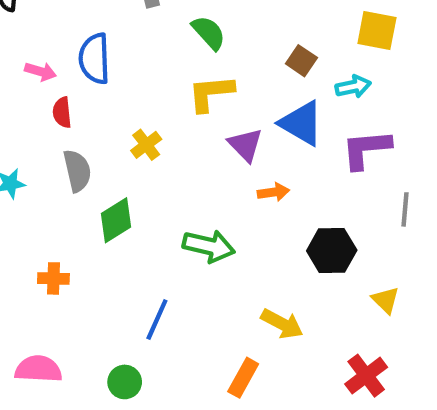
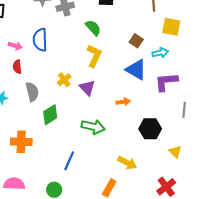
yellow L-shape: (211, 93) -> (94, 56), turned 120
red semicircle: (62, 112) -> (17, 67), moved
purple triangle: (245, 145) -> (87, 88), moved
orange cross: (53, 278) -> (21, 142), size x1.5

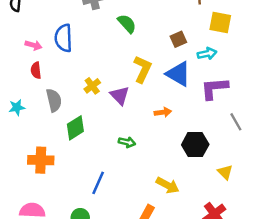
brown square: (136, 41) -> (178, 39), turned 32
yellow L-shape: (94, 56) -> (142, 69), moved
gray line: (184, 110) -> (236, 122), turned -35
green arrow: (93, 127) -> (127, 142), size x0.6

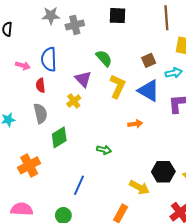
green semicircle: (127, 24) -> (104, 58), moved
red semicircle: (36, 70) -> (40, 85), moved
purple triangle: (120, 95) -> (83, 79), moved
black hexagon: (195, 145) -> (163, 172), moved
orange cross: (41, 160) -> (29, 165), turned -30

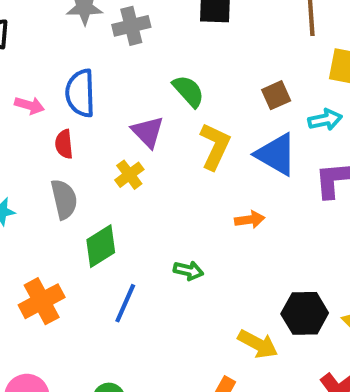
blue line: (79, 185) -> (125, 303), moved

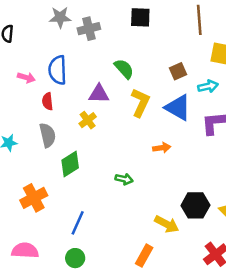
purple triangle: (148, 132) -> (99, 94), turned -45
blue line: (125, 303) -> (78, 223), moved

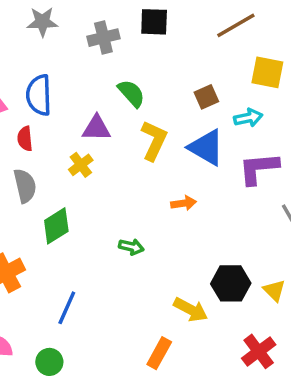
brown line: (199, 20) -> (236, 25), turned 64
gray cross: (89, 29) -> (103, 38), moved
green circle: (75, 258) -> (49, 362), moved

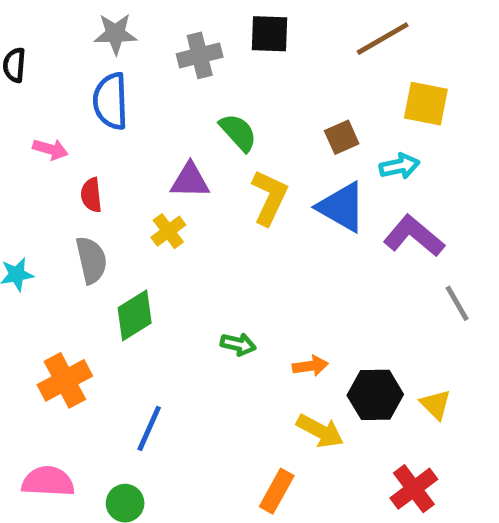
blue semicircle: (39, 95) -> (111, 101), moved
purple L-shape: (259, 168) -> (414, 236), turned 45
orange arrow: (184, 203) -> (310, 366), moved

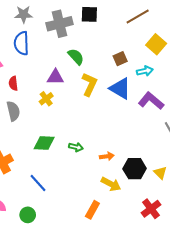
gray cross: (200, 55) -> (60, 24), size x1.4
yellow square: (426, 104) -> (156, 44), turned 30
green diamond: (135, 315) -> (44, 143), moved, turned 35
blue line: (149, 428) -> (38, 183), turned -66

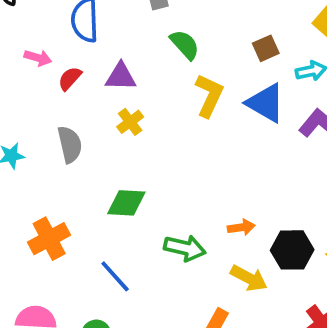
purple triangle: (55, 77) -> (121, 77), moved
red semicircle: (13, 83) -> (70, 78), moved, turned 48
green arrow: (76, 147) -> (185, 248), moved, size x1.5

